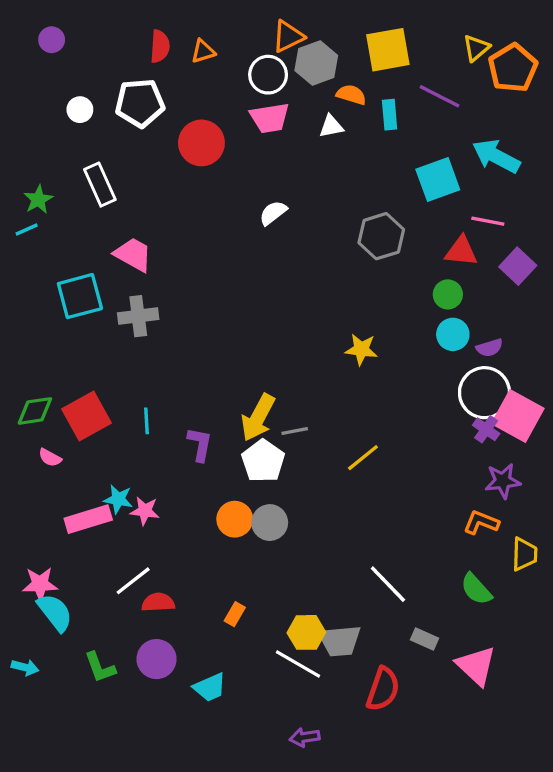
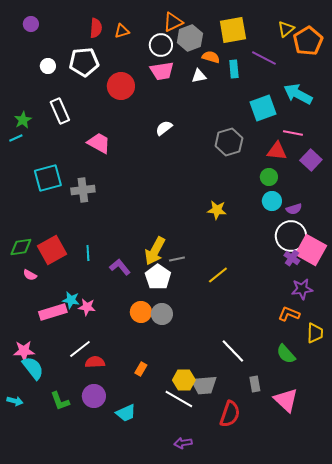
pink trapezoid: (133, 254) -> (99, 143), moved
purple L-shape: (200, 444) -> (120, 267), turned -50
gray rectangle: (425, 639) -> (255, 384), turned 56

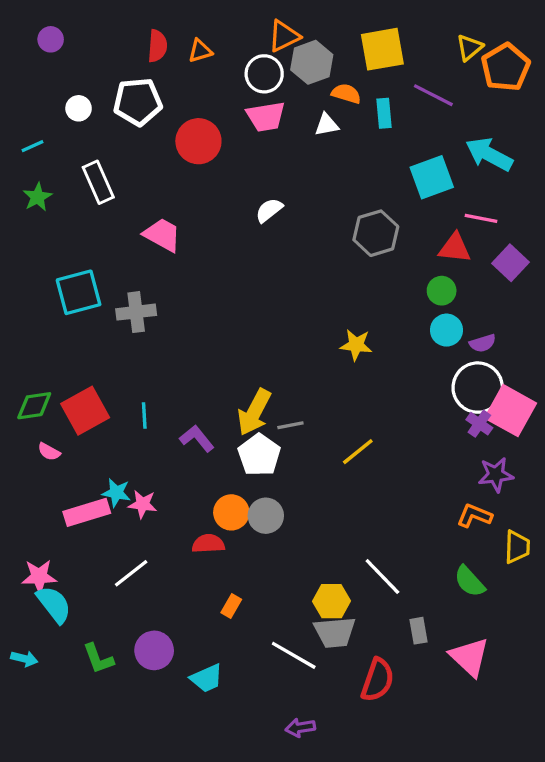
cyan line: (16, 138) -> (33, 146), moved
red semicircle: (95, 362) -> (208, 544), moved
yellow hexagon: (184, 380) -> (332, 601), moved

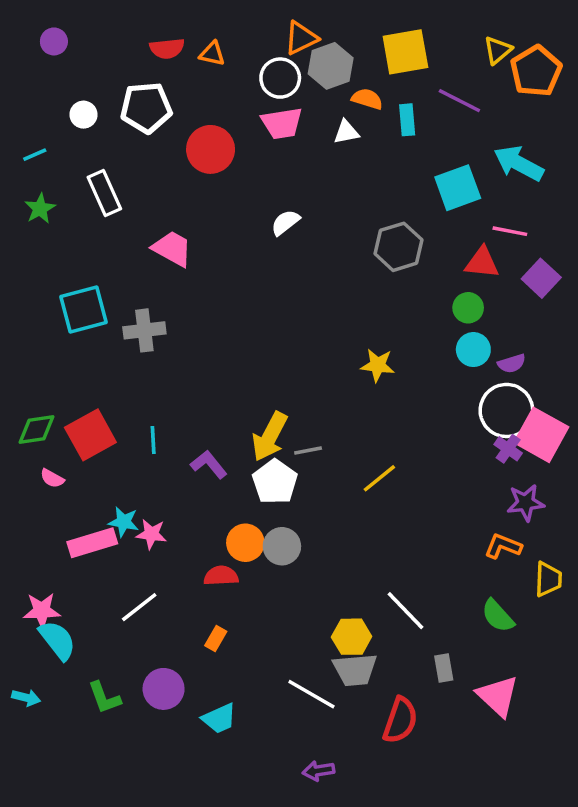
red semicircle: (157, 46) -> (167, 48), turned 80
orange triangle: (200, 51) -> (212, 54), turned 30
orange rectangle: (231, 606) -> (216, 638), moved

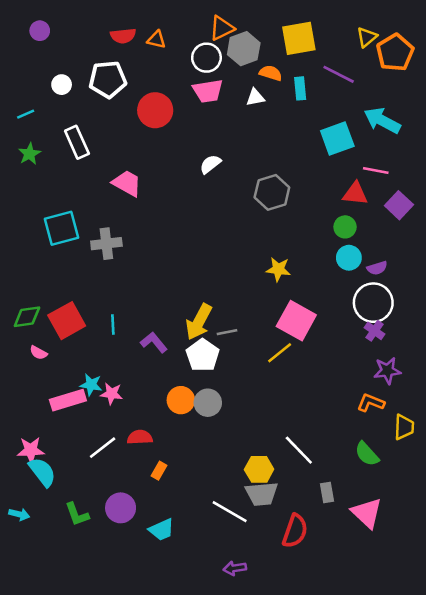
gray hexagon: (399, 247) -> (272, 192), moved
pink square: (541, 435) -> (296, 321), moved
red semicircle: (221, 576) -> (140, 437), moved

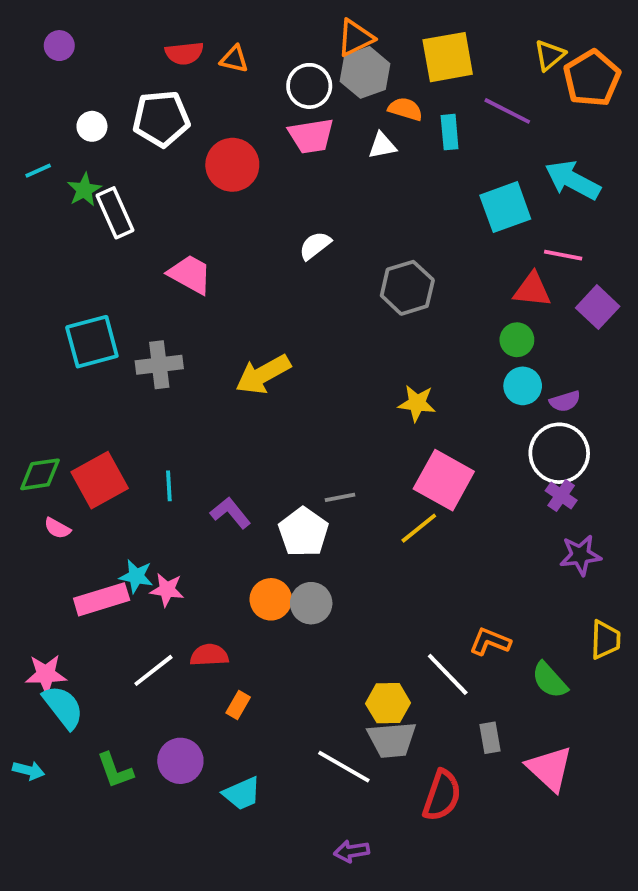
orange triangle: (222, 28) -> (355, 38), moved
green star: (29, 154) -> (84, 190), moved
yellow arrow: (199, 322) -> (263, 374), moved, turned 33
orange L-shape: (371, 403) -> (490, 642), moved

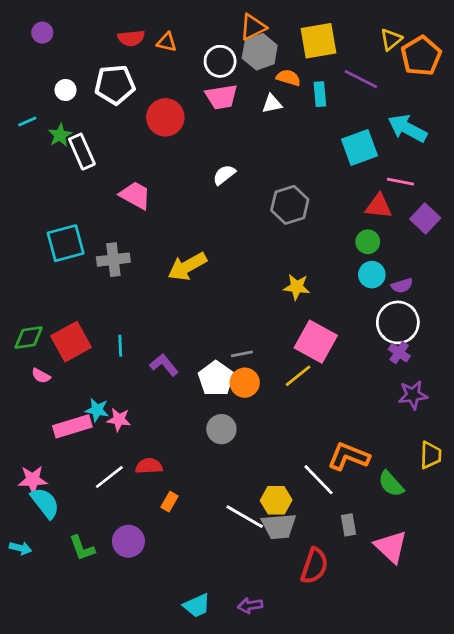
orange circle: (271, 599) -> (245, 383), moved
orange L-shape: (490, 642) -> (349, 456), size x1.4
white line: (344, 767) -> (245, 517), moved
cyan trapezoid: (242, 794) -> (197, 606), moved

